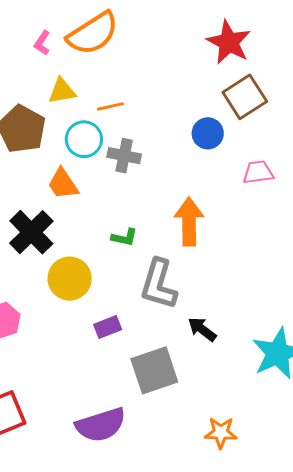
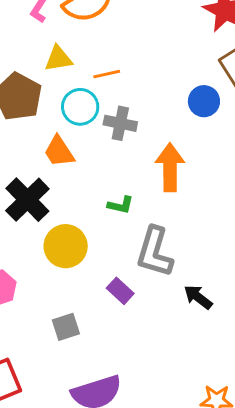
orange arrow: (189, 222) -> (170, 167), moved
purple rectangle: (108, 327) -> (120, 291), moved, turned 64
gray square: (154, 370) -> (66, 327), moved, size x0.6

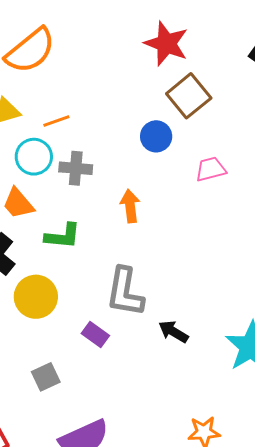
orange arrow: (170, 167) -> (130, 206), size x0.7
green L-shape: (121, 205) -> (63, 236), moved, size x1.4

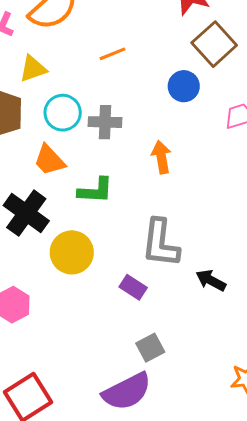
orange line: (56, 121) -> (113, 54), moved
gray square: (46, 377) -> (150, 348), moved

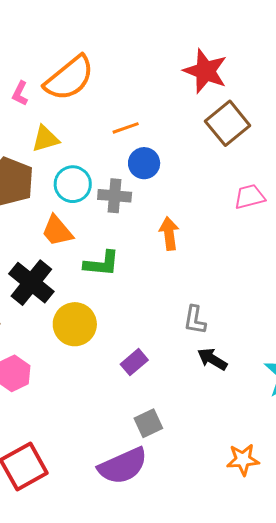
blue circle: (184, 86) -> (144, 163), moved
gray L-shape: (160, 243) -> (195, 320), moved, size x0.6
purple rectangle: (133, 287) -> (134, 362), turned -76

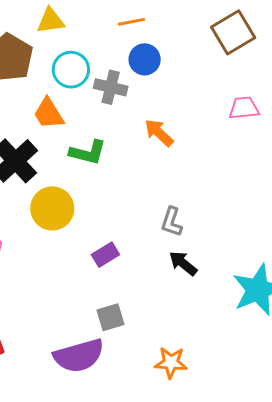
orange arrow: (169, 234) -> (159, 133), turned -48
orange star: (243, 460) -> (171, 363), moved

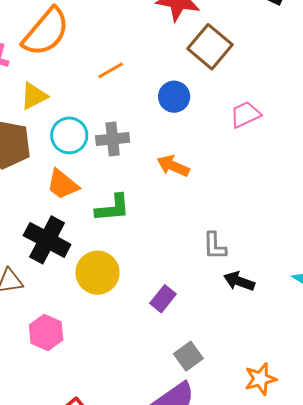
blue circle: (145, 59) -> (174, 97), moved

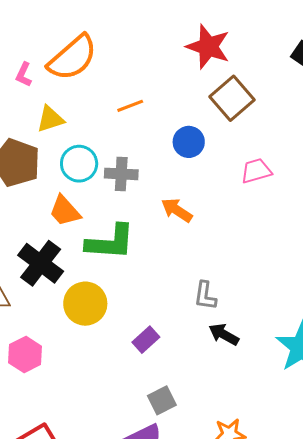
green L-shape: (113, 208) -> (110, 242), size x1.4

